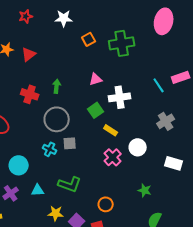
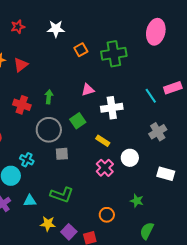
green square: (96, 110) -> (78, 121), moved
cyan cross: (50, 149) -> (27, 160), moved
orange circle: (106, 204) -> (107, 215), moved

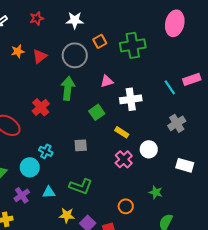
green arrow: (49, 97) -> (68, 88), size x1.6
red cross: (22, 105) -> (41, 107), moved, turned 30
gray circle: (49, 130) -> (75, 55), moved

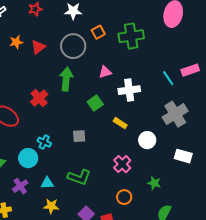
gray cross: (177, 123) -> (175, 114), size x1.4
pink cross: (124, 159) -> (122, 164), moved
yellow star: (67, 215) -> (51, 206), moved

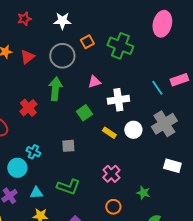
green cross: (131, 36) -> (120, 46), turned 30
white circle: (147, 140) -> (133, 130), moved

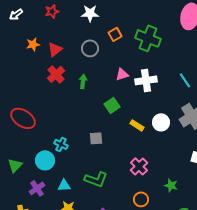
gray circle: (62, 56) -> (90, 48), size x0.7
green arrow: (55, 89) -> (83, 81), size x0.6
white cross: (118, 100) -> (146, 80), moved
red cross: (28, 108) -> (56, 74), moved

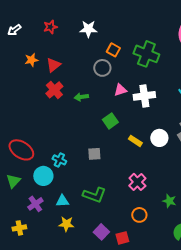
orange square: (115, 34) -> (113, 50), turned -32
gray circle: (90, 48) -> (102, 68), moved
green arrow: (83, 81) -> (81, 97), turned -104
red ellipse: (23, 118) -> (21, 150), moved

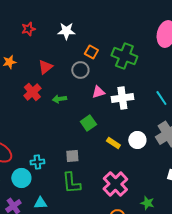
red triangle: (53, 65) -> (45, 67), moved
cyan cross: (59, 160) -> (37, 162), turned -32
pink cross: (137, 182) -> (115, 184), size x1.4
green L-shape: (94, 195) -> (71, 183), moved, turned 65

